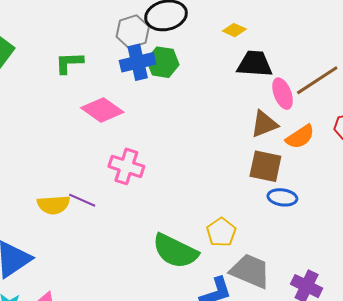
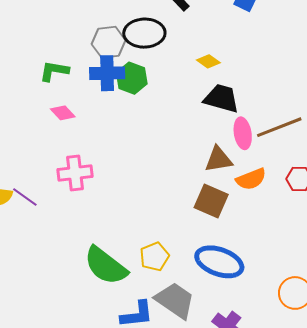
green L-shape: (69, 63) -> (54, 71), moved
pink diamond: (102, 110) -> (63, 113), size x0.6
pink cross: (126, 166) -> (75, 173), turned -36
blue ellipse: (282, 197) -> (219, 262), moved, size x1.6

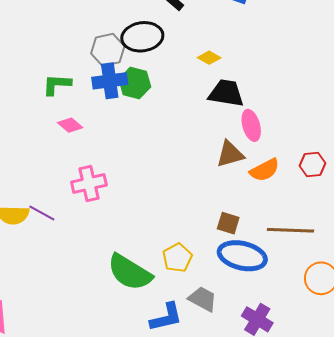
brown line: (279, 127) -> (290, 230), moved, turned 30
brown square: (211, 201) -> (228, 223), moved, size x0.7
gray trapezoid: (175, 300) -> (203, 299), size x0.7

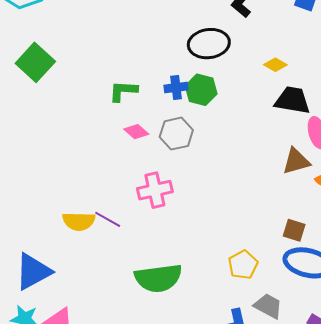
gray hexagon: (108, 50) -> (176, 134), moved
blue cross: (110, 81) -> (176, 88), size x0.7
green semicircle: (130, 272) -> (158, 278), moved, turned -39

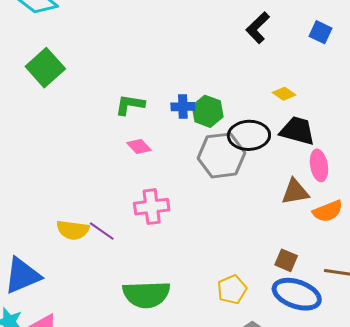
black ellipse: (209, 44) -> (249, 135), moved
gray hexagon: (176, 134) -> (221, 155), moved, size x1.4

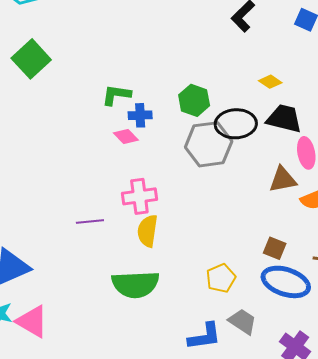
blue cross: (183, 107) -> (140, 115), moved
yellow semicircle: (73, 230) -> (148, 231), moved, turned 92
purple line: (102, 231) -> (90, 222), turned -40

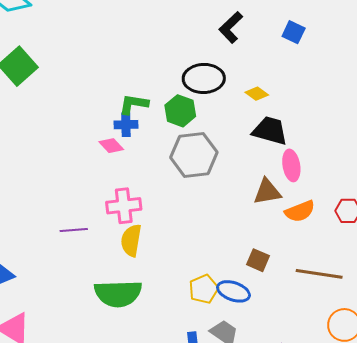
green L-shape: (116, 95) -> (134, 104), moved
black ellipse: (236, 124) -> (204, 78), moved
blue ellipse: (286, 282) -> (234, 291), moved, size x0.7

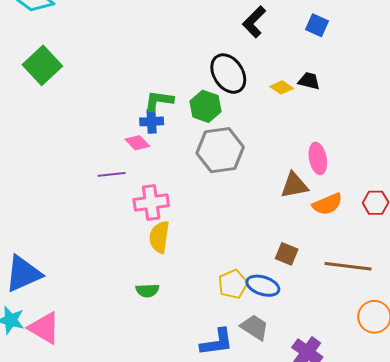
black ellipse: (204, 78) -> (228, 74), turned 60
black trapezoid: (270, 131) -> (309, 81), moved, size x0.6
purple line: (74, 230) -> (112, 174), moved
green semicircle: (118, 294) -> (147, 290), size x0.5

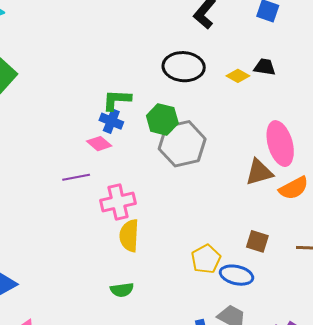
black ellipse: (228, 74) -> (184, 67), turned -48
green hexagon: (205, 106) -> (162, 119), moved
blue cross: (152, 121) -> (111, 121), turned 30
pink ellipse: (318, 158) -> (280, 144), size x1.4
yellow pentagon: (233, 284) -> (206, 259), moved

